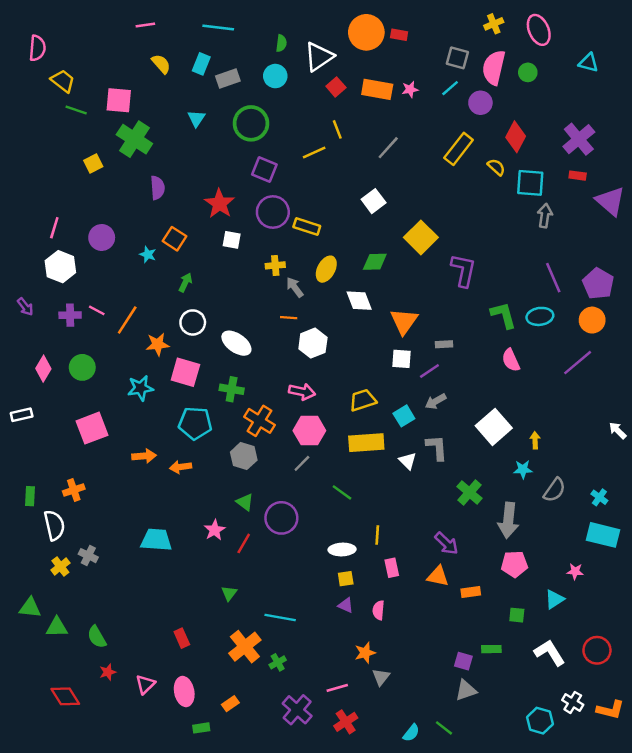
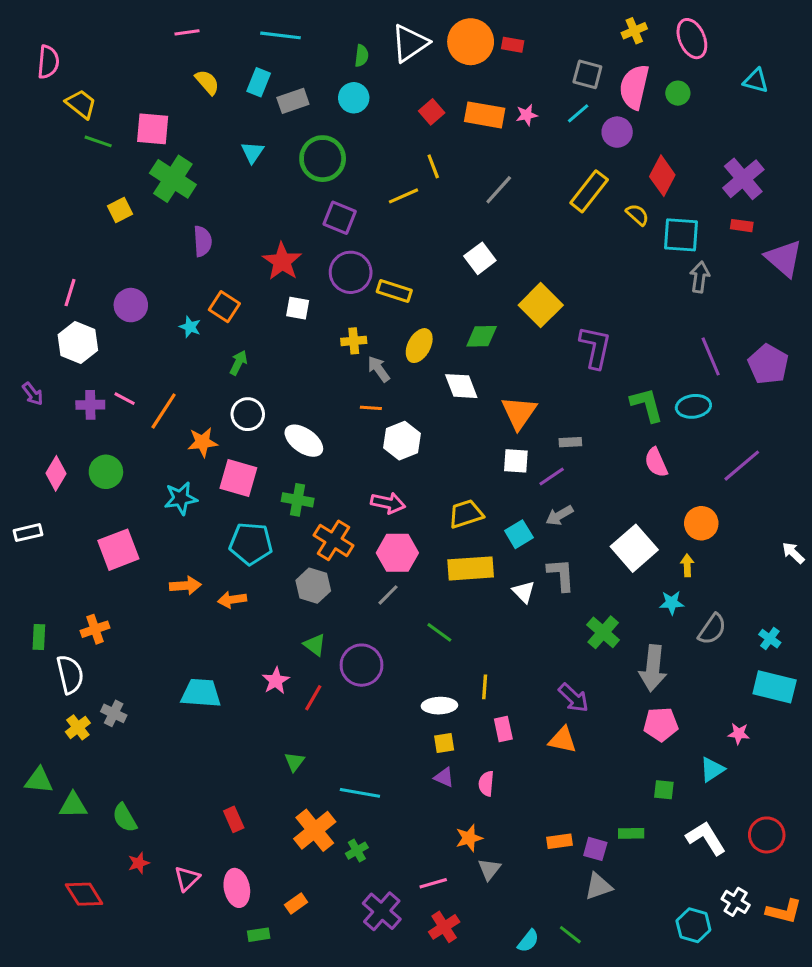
white triangle: (319, 57) -> (410, 43), moved
orange circle: (592, 320) -> (701, 523), moved
orange rectangle: (471, 592) -> (559, 841), moved

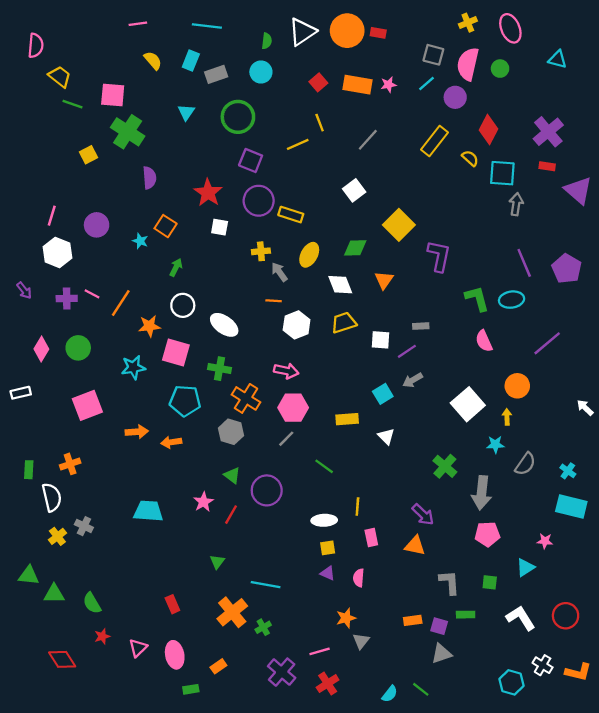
orange triangle: (519, 413) -> (384, 280), moved, size x0.7
yellow trapezoid: (466, 514) -> (344, 323), moved
yellow rectangle: (471, 568) -> (347, 419), size x0.7
gray L-shape: (561, 575) -> (449, 582), moved

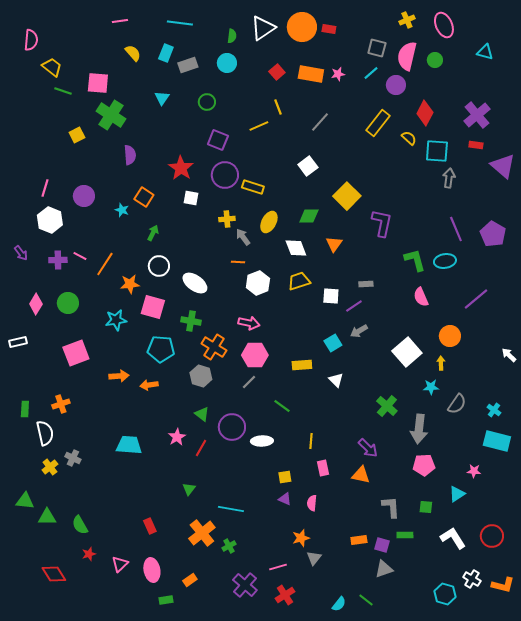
green circle: (238, 117) -> (207, 102), size x0.6
white ellipse: (324, 520) -> (262, 441), moved

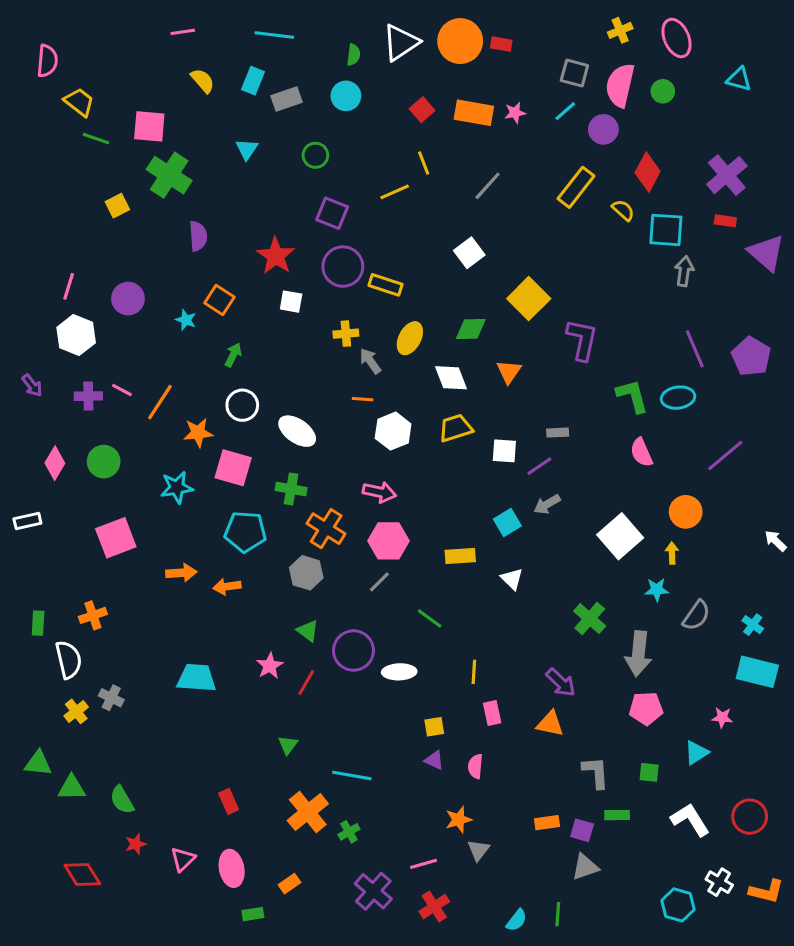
green line: (366, 600) -> (558, 914), turned 56

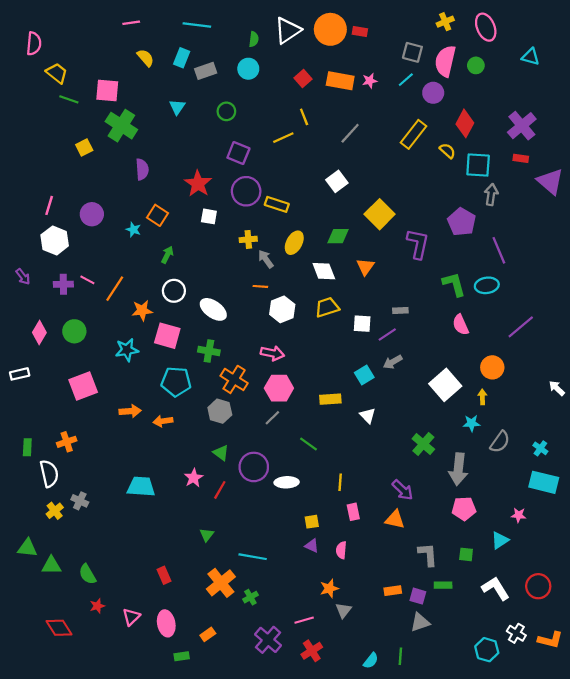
purple pentagon: (751, 356) -> (462, 222), moved

